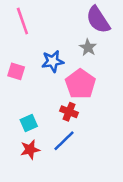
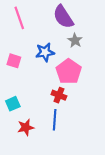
purple semicircle: (98, 20) -> (63, 17), moved
cyan square: (29, 123) -> (13, 104), moved
blue line: (64, 141) -> (55, 120), turned -42

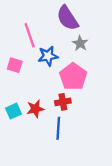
pink line: (19, 18) -> (30, 35), moved
red cross: (59, 95) -> (63, 102), turned -32
red star: (26, 127) -> (35, 109), moved

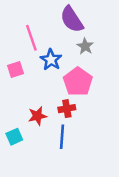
blue star: (48, 56) -> (51, 60), turned -30
pink square: (15, 65) -> (15, 69), turned -35
cyan square: (14, 111) -> (14, 137), moved

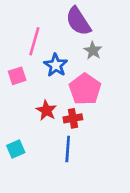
pink line: (31, 38) -> (34, 41), turned 35
red star: (37, 116) -> (46, 110), moved, turned -30

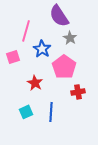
red cross: (73, 118) -> (78, 92), moved
cyan square: (16, 149) -> (26, 112), moved

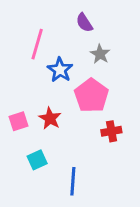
purple semicircle: (59, 16) -> (84, 23), size x0.6
pink square: (13, 57) -> (19, 121), moved
blue line: (51, 112) -> (73, 181), moved

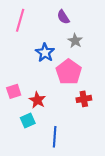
pink line: (37, 44) -> (20, 20), moved
red star: (50, 118) -> (37, 100), moved

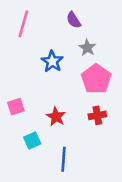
pink pentagon: (69, 72) -> (96, 79), moved
red star: (37, 100) -> (56, 117), moved

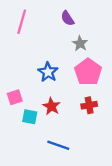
blue star: (52, 61) -> (48, 72), moved
cyan square: (32, 140) -> (30, 117), moved, turned 35
blue line: (64, 159) -> (58, 145), turned -75

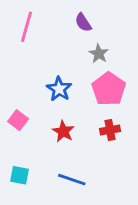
pink square: (15, 97) -> (18, 120), turned -35
cyan square: (30, 117) -> (19, 175), moved

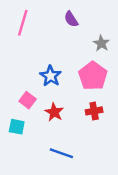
gray star: (99, 54) -> (101, 43), moved
pink square: (18, 120) -> (28, 100), moved
cyan square: (19, 175) -> (17, 127), moved

